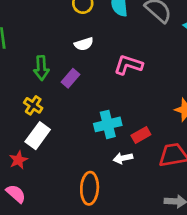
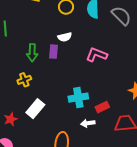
purple rectangle: (70, 78) -> (54, 52), moved, turned -40
yellow cross: (33, 105) -> (24, 80), turned 32
white rectangle: (38, 136) -> (35, 109), moved

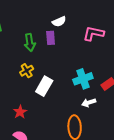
white rectangle: (35, 109) -> (44, 86), moved
white arrow: (88, 123) -> (89, 103), moved

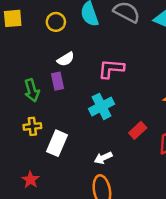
yellow cross: (27, 71) -> (32, 126), turned 32
cyan cross: (83, 79) -> (102, 106), moved
white arrow: (89, 103) -> (103, 158), moved

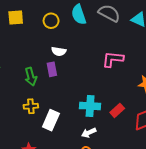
white semicircle: (66, 59) -> (59, 51), turned 40
pink L-shape: (111, 69) -> (113, 59), moved
cyan cross: (102, 106) -> (90, 106), moved, turned 30

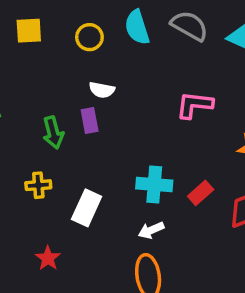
yellow cross: (31, 106) -> (38, 185), moved

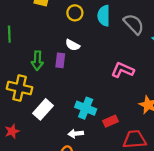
yellow cross: (38, 185) -> (20, 88), size x1.6

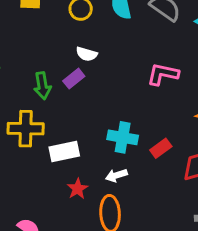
purple rectangle: (60, 60) -> (74, 79), turned 56
white rectangle: (43, 109) -> (64, 151), turned 48
red star: (12, 131) -> (77, 189), moved

